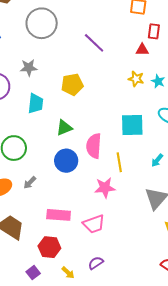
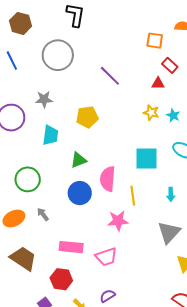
red rectangle: (154, 31) -> (170, 65), turned -56
cyan arrow: (157, 160) -> (171, 194), turned -40
gray arrow: (30, 183) -> (43, 214), turned 96

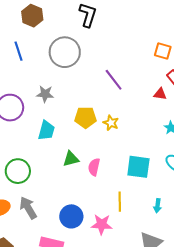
yellow star: (151, 113) -> (111, 123), moved
pink semicircle: (108, 179) -> (94, 167), moved, size x0.7
blue circle: (80, 193) -> (71, 216), moved
gray arrow: (43, 214) -> (28, 208), size x1.6

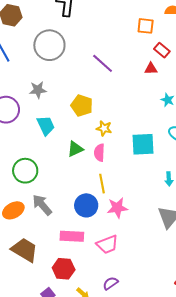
yellow pentagon: (85, 117) -> (82, 106), turned 30
yellow star: (111, 123) -> (104, 128), moved
cyan trapezoid: (46, 130) -> (46, 126), turned -30
yellow line: (120, 202) -> (102, 184), moved

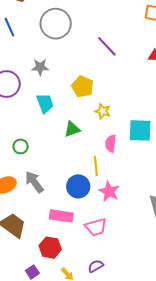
pink semicircle: (99, 153) -> (111, 143), moved
green circle: (25, 171) -> (21, 146), size x0.6
pink star: (117, 208) -> (109, 191), turned 30

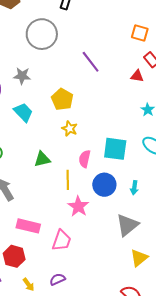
cyan trapezoid: (45, 103) -> (23, 112), turned -30
yellow star: (103, 111) -> (70, 129), moved
green triangle: (72, 129) -> (42, 159), moved
blue circle: (78, 186) -> (104, 185), moved
pink trapezoid: (96, 227) -> (62, 241), turned -60

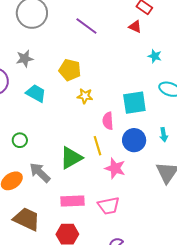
red triangle: (137, 76) -> (135, 27), turned 32
green triangle: (42, 159) -> (71, 158), moved, size x1.4
pink trapezoid: (62, 241) -> (109, 206), turned 75

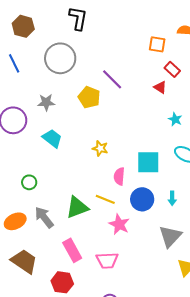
yellow pentagon: (70, 70) -> (89, 97), moved
yellow line: (97, 146) -> (105, 199), turned -60
pink rectangle: (72, 201) -> (72, 250), turned 55

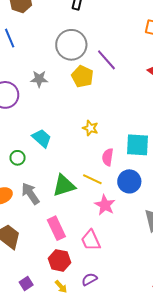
gray circle: (60, 58) -> (71, 45), moved
cyan trapezoid: (52, 138) -> (42, 138), moved
pink trapezoid: (107, 260) -> (91, 240), turned 65
red hexagon: (62, 282) -> (59, 260), moved

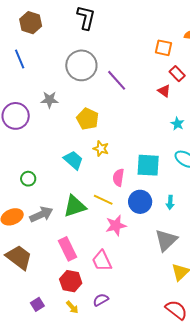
yellow pentagon: (82, 76) -> (88, 119), moved
cyan trapezoid: (42, 138) -> (73, 160), moved
gray arrow: (30, 194) -> (41, 214), turned 100
pink star: (105, 205) -> (116, 225), turned 30

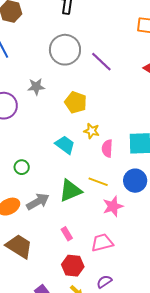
pink semicircle: (118, 178) -> (107, 148), moved
pink rectangle: (67, 249) -> (67, 234), size x0.6
pink trapezoid: (102, 261) -> (102, 243), turned 105

